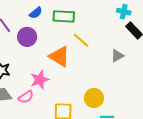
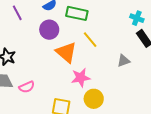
purple circle: (27, 37) -> (49, 30), moved
pink star: (40, 80) -> (81, 78), moved

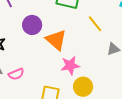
purple circle: (49, 30) -> (32, 25), moved
yellow line: (90, 40) -> (95, 24), moved

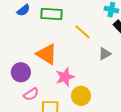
purple circle: (32, 25) -> (21, 72), moved
pink semicircle: (16, 74) -> (31, 94), moved

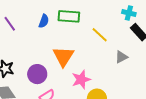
blue semicircle: (23, 10) -> (44, 21), moved, turned -32
orange triangle: (47, 54) -> (63, 56), turned 30

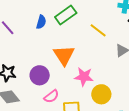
green rectangle: (69, 16) -> (66, 15), turned -35
pink star: (81, 79) -> (84, 77), turned 30

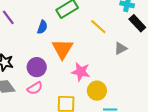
blue semicircle: (41, 22) -> (42, 27), moved
pink semicircle: (51, 96) -> (35, 88), moved

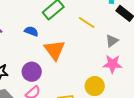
blue semicircle: (42, 27) -> (31, 31), turned -80
pink star: (81, 72) -> (112, 64), moved

